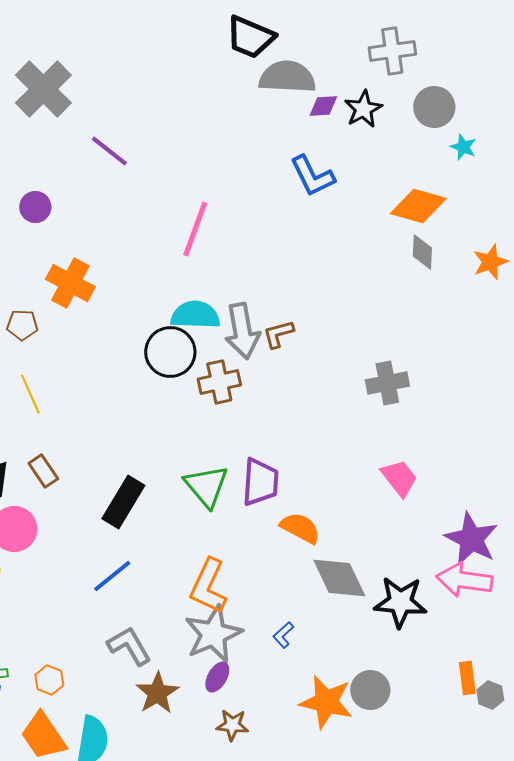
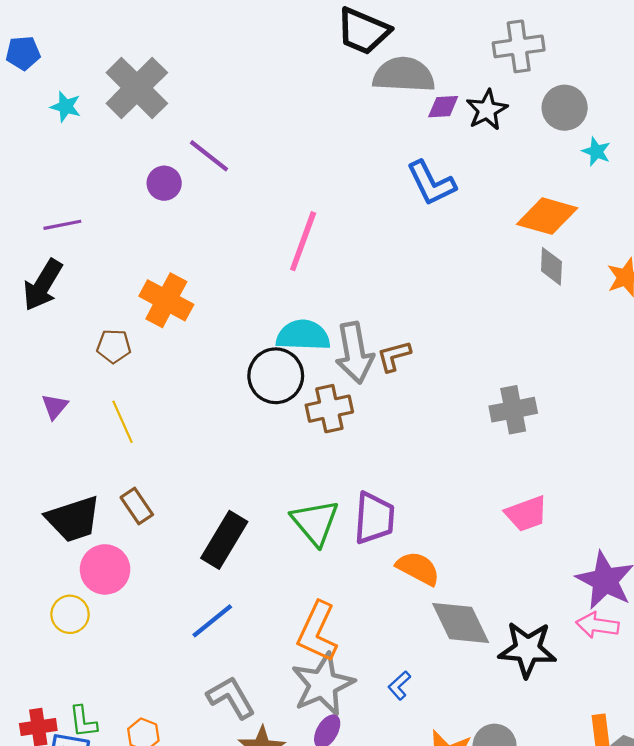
purple circle: (35, 207) -> (164, 183), moved
pink trapezoid: (399, 478) -> (526, 514), turned 108
pink arrow: (464, 580) -> (597, 625), size x0.7

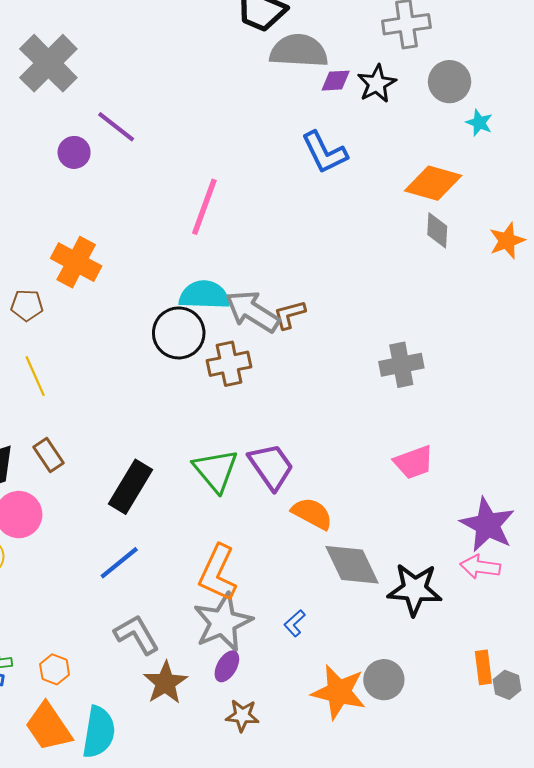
gray arrow: (355, 353) -> (253, 311), turned 132
purple trapezoid: (374, 518) -> (271, 466), turned -39

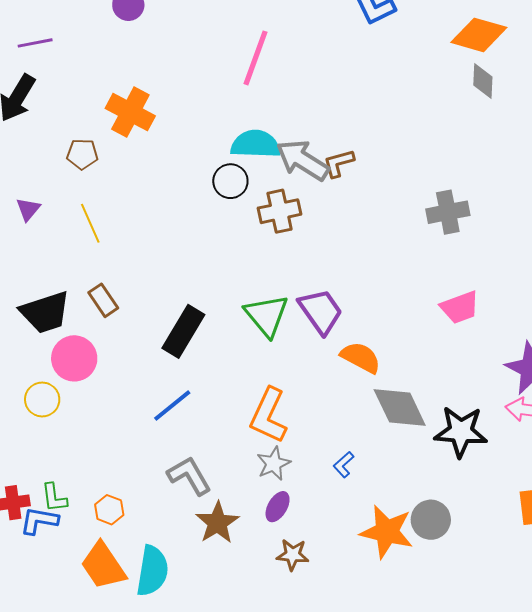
black circle: (179, 333) -> (230, 181), size x0.7
gray star: (223, 622) -> (274, 464), size x0.6

